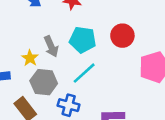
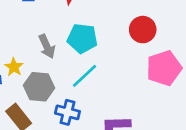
red circle: (122, 36) -> (143, 30), moved
yellow star: (30, 58) -> (14, 67), moved

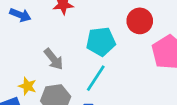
cyan pentagon: (82, 38) -> (101, 42), moved

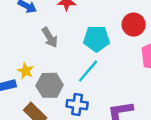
gray arrow: (54, 59) -> (50, 37), moved

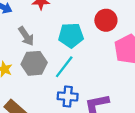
gray hexagon: (50, 85) -> (34, 63), moved
blue cross: (77, 105) -> (68, 96), moved

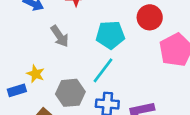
gray hexagon: (34, 63) -> (70, 93), moved

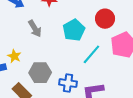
cyan pentagon: (110, 35) -> (74, 30), turned -30
cyan line: (103, 70) -> (91, 54), moved

